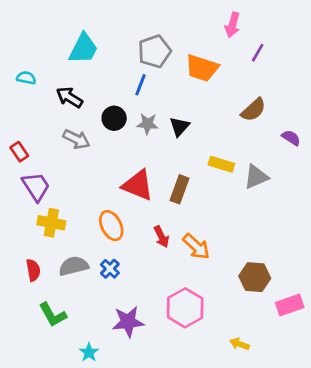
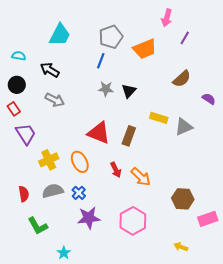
orange trapezoid: (202, 68) -> (145, 49), turned -40
black circle: (114, 118) -> (17, 85), moved
yellow cross: (51, 223) -> (49, 160), moved, turned -36
purple star: (128, 322) -> (89, 218), moved
yellow arrow: (239, 344) -> (181, 247), moved

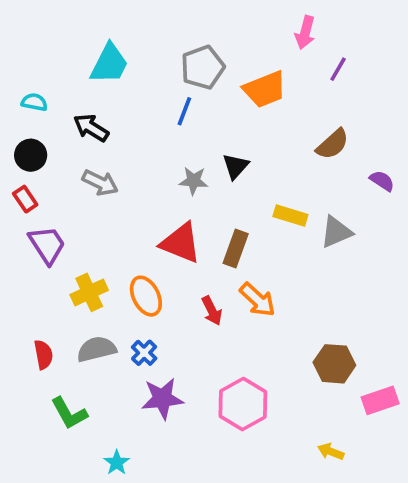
gray star: (106, 89) -> (193, 181), moved
orange arrow: (141, 177) -> (258, 300), moved

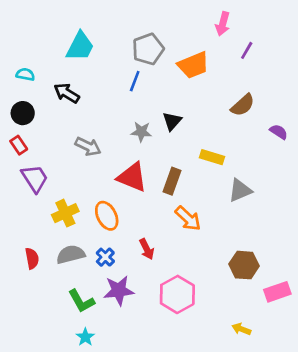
gray arrow: (100, 183) -> (88, 146), moved
gray triangle: (336, 232) -> (240, 190), moved
red arrow: (212, 311) -> (147, 249), moved
green L-shape: (69, 413) -> (81, 301), moved

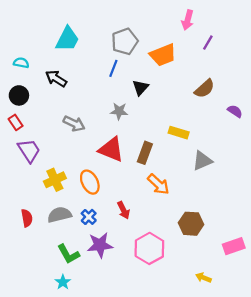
black triangle: (172, 121) -> (140, 88), moved
brown hexagon: (244, 265) -> (191, 224), moved
cyan star: (85, 337) -> (63, 282), moved

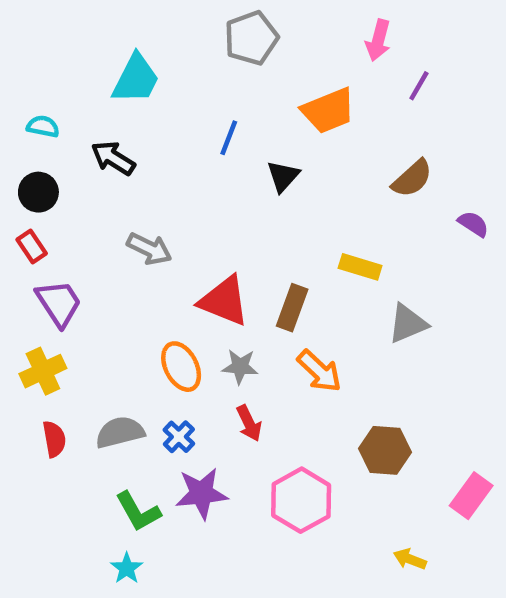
gray pentagon: (125, 41) -> (251, 38), moved
gray star: (119, 111) -> (240, 367), moved
yellow cross: (55, 180) -> (43, 371), moved
pink rectangle: (234, 246) -> (471, 496), turned -35

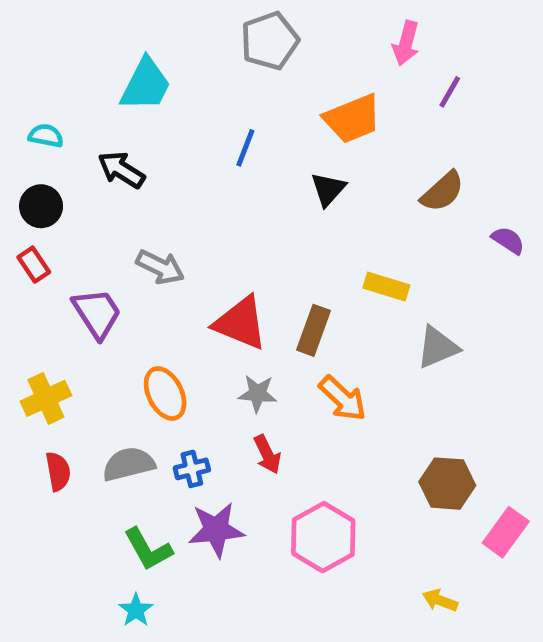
black triangle: (283, 176) -> (328, 189), moved
purple trapezoid: (59, 303) -> (97, 313), moved
orange ellipse: (181, 367) -> (165, 394), moved
blue cross: (179, 437) -> (192, 469), turned 32
brown hexagon: (385, 450) -> (447, 484), moved

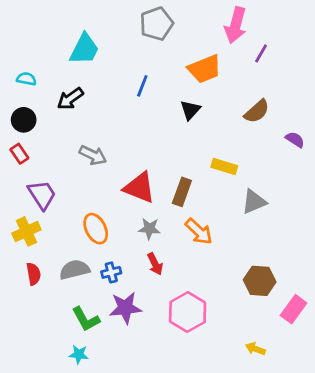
pink arrow: (406, 43) -> (236, 25), size x1.4
black arrow: (121, 170) -> (70, 99), turned -68
purple trapezoid: (97, 313) -> (42, 195), moved
cyan star: (136, 610) -> (79, 354), turned -30

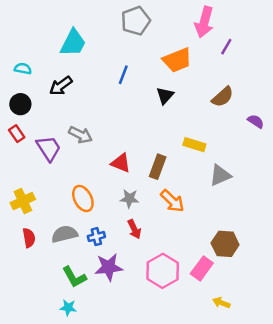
red triangle: (139, 188) -> (121, 163), size x0.7
purple trapezoid: (42, 195) -> (49, 148), moved
pink rectangle: (294, 309) -> (202, 268), moved

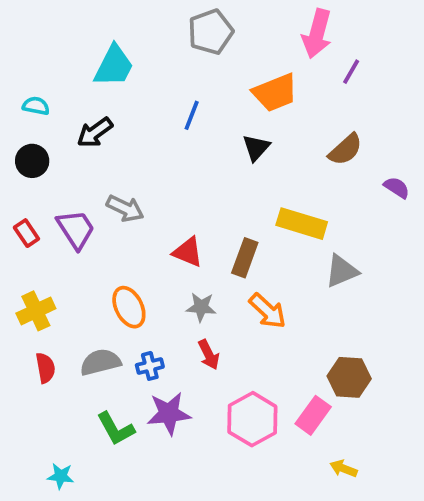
red rectangle: (17, 134) -> (26, 233), moved
yellow rectangle: (194, 145) -> (302, 224), size x1.4
cyan star: (68, 308) -> (61, 476), moved

